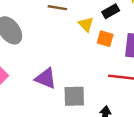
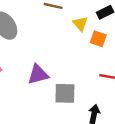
purple triangle: (46, 78) -> (38, 74), turned -40

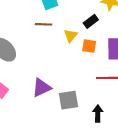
yellow triangle: (80, 24) -> (71, 36), turned 32

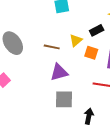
brown line: (44, 24) -> (52, 47), moved
purple triangle: (41, 88) -> (59, 72), moved

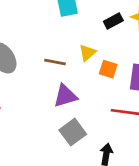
black rectangle: (97, 30) -> (113, 21), moved
gray square: (64, 99) -> (73, 132), turned -36

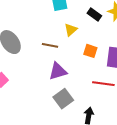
black rectangle: (113, 21) -> (94, 15), turned 64
yellow triangle: (87, 53) -> (71, 30), moved

